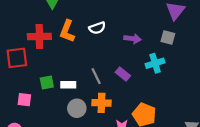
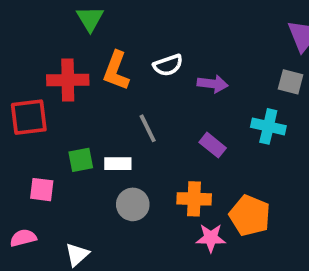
purple arrow: (133, 39) -> (213, 84), moved
cyan cross: (155, 63) -> (268, 126), turned 30
gray line: (96, 76) -> (148, 128), moved
orange cross: (101, 103) -> (194, 199), moved

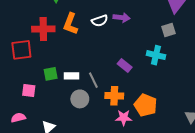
gray square: (291, 82) -> (168, 30), turned -32
purple arrow: (213, 84) -> (122, 18), moved
gray line: (148, 128) -> (93, 80), moved

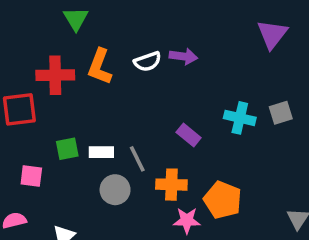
gray square: (168, 30) -> (281, 113), moved

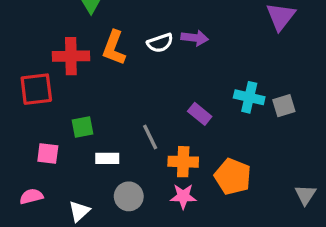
gray square: (281, 113) -> (284, 106), moved
white rectangle: (101, 152) -> (107, 158), moved
gray circle: (115, 190) -> (129, 196), moved
pink star: (187, 220) -> (183, 196), moved

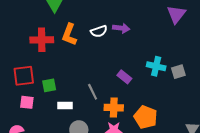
red square: (36, 89) -> (24, 76), moved

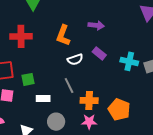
white semicircle: (99, 31) -> (75, 59), moved
orange L-shape: (69, 34) -> (63, 35), moved
purple rectangle: (124, 77) -> (99, 53), moved

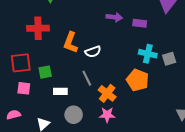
orange L-shape: (63, 35) -> (71, 43), moved
purple rectangle: (99, 53) -> (140, 23), moved, turned -32
orange cross: (89, 101) -> (107, 93), turned 36
orange pentagon: (119, 110) -> (138, 80), moved

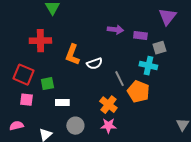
gray square: (169, 59) -> (159, 48), moved
red square: (21, 63) -> (23, 75), turned 30
gray line: (87, 78) -> (119, 79), moved

